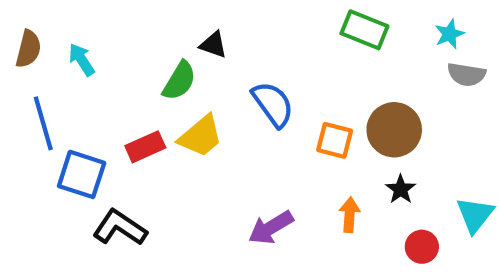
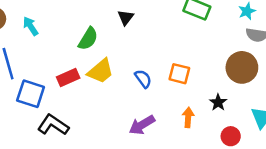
black triangle: (213, 45) -> (126, 17), moved, turned 48
blue semicircle: (273, 104) -> (143, 79), moved, size x0.7
brown circle: (394, 130) -> (242, 67), moved

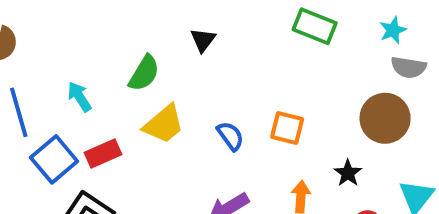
cyan arrow: (31, 26) -> (80, 97), moved
red rectangle: (68, 77) -> (103, 154), moved
blue square: (31, 94) -> (54, 159), turned 32

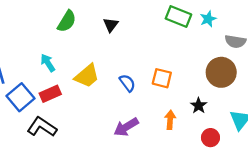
cyan star: (393, 30) -> (208, 19), moved
green semicircle: (144, 73) -> (67, 21), moved
cyan arrow: (80, 97) -> (48, 63), moved

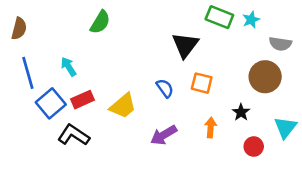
black triangle: (111, 25) -> (185, 45), moved, size x1.6
cyan arrow: (48, 63) -> (68, 67), moved
yellow trapezoid: (87, 76) -> (123, 106), moved

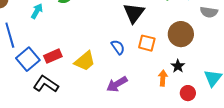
cyan arrow: (68, 67) -> (37, 11), moved, turned 63
brown circle: (265, 77) -> (181, 34), moved
orange arrow: (211, 127) -> (163, 78), moved

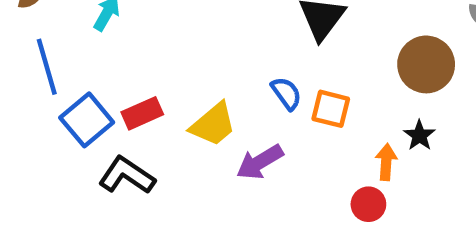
orange square: (147, 43) -> (331, 109), moved
purple arrow: (117, 84) -> (260, 162), moved
red circle: (188, 93) -> (368, 204), moved

